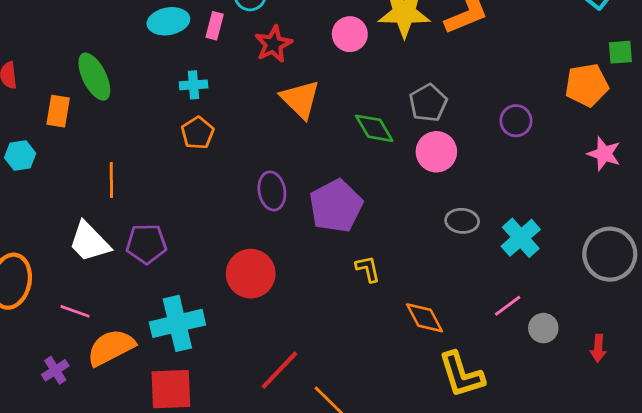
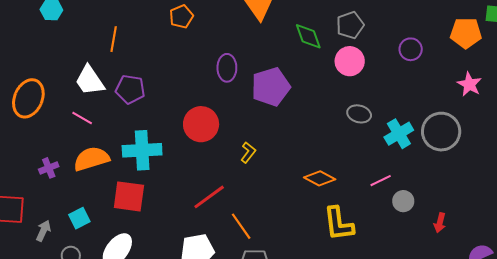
gray circle: (610, 254) -> (441, 132), moved
yellow L-shape: (368, 269) -> (248, 152), moved, turned 40
pink line: (75, 311) -> (82, 118), moved
orange diamond: (425, 318) -> (320, 178), turned -44

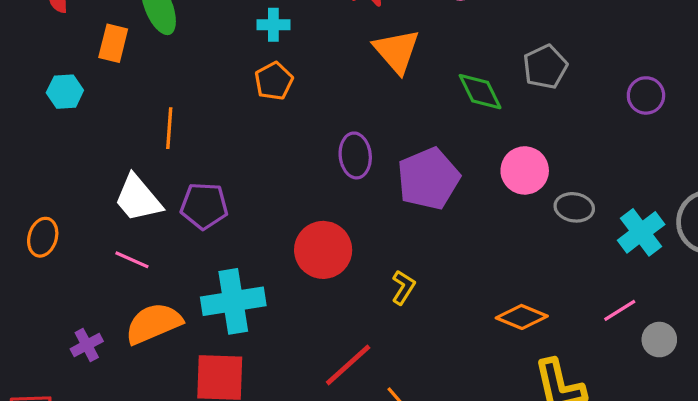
pink circle: (350, 61) -> (525, 170), moved
orange ellipse: (28, 98) -> (43, 237), size x0.6

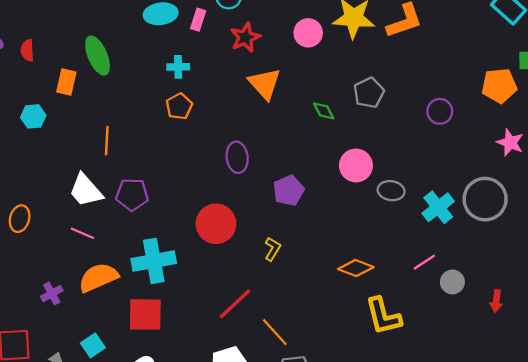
green diamond: (480, 92) -> (324, 111), size x0.7
purple pentagon: (428, 179) -> (289, 191), moved, size x0.7

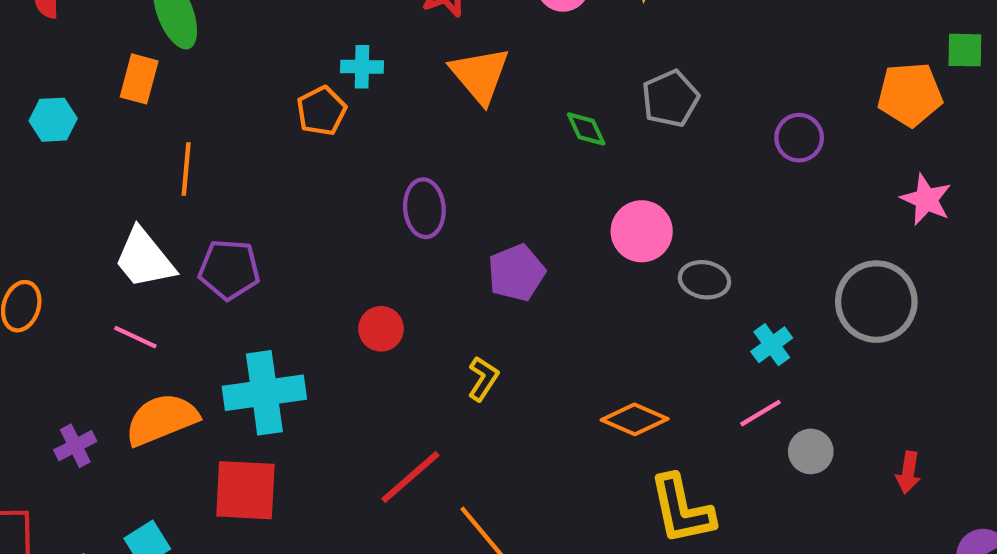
cyan cross: (178, 67) -> (362, 67), moved
orange rectangle: (66, 82) -> (139, 79), moved
cyan cross: (438, 207) -> (772, 345), moved, size x0.7
red circle: (216, 224) -> (381, 329), size x0.6
red arrow: (496, 301) -> (908, 472), moved

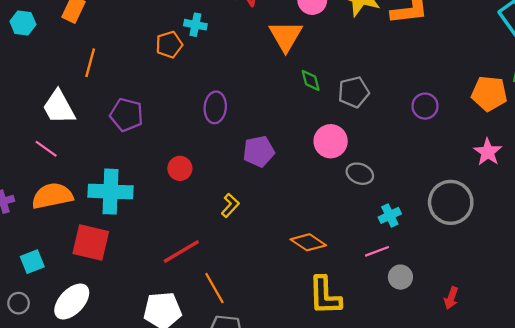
orange triangle: (480, 75) -> (286, 36), moved
gray pentagon: (670, 99) -> (354, 92), moved
purple pentagon: (229, 269) -> (127, 115), moved

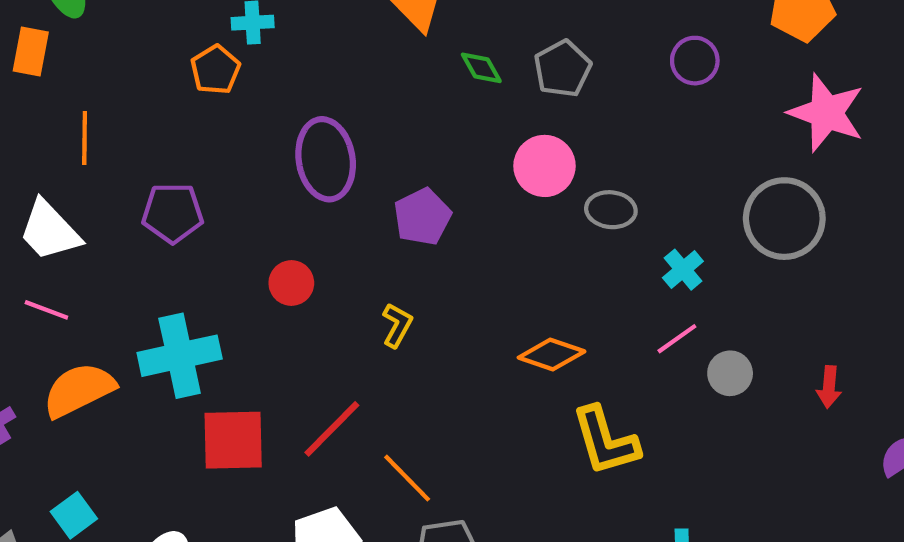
purple ellipse: (215, 107) -> (326, 159), size x1.4
pink star: (488, 152) -> (826, 113), size x1.5
red square: (91, 242) -> (233, 440), moved

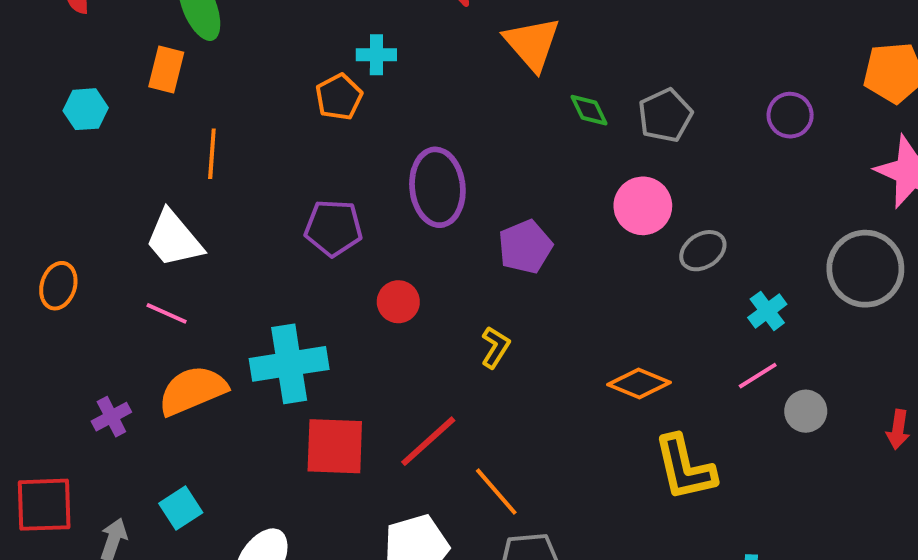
gray ellipse: (611, 210) -> (703, 251), turned -42
purple pentagon: (173, 213) -> (333, 228), moved

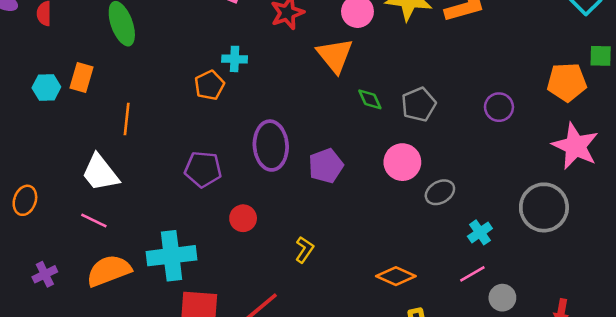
orange rectangle: (166, 69) -> (82, 78), moved
purple pentagon: (525, 247) -> (326, 166), moved
purple cross: (111, 417) -> (45, 274), moved

